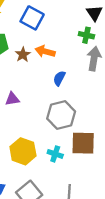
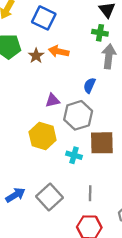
blue semicircle: (59, 78) -> (89, 85), moved
purple triangle: (12, 99) -> (53, 100), moved
yellow hexagon: (23, 151) -> (43, 136), moved

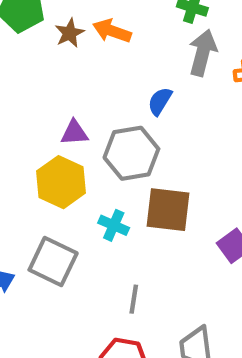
purple triangle: (53, 100) -> (74, 133), moved
gray square: (49, 197) -> (53, 261), moved, turned -30

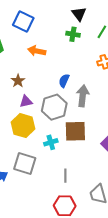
brown star: (70, 33) -> (18, 81), moved
gray arrow: (203, 53) -> (83, 96), moved
cyan cross: (114, 225) -> (51, 142), turned -32

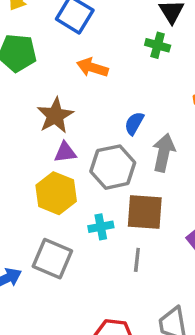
brown star: (18, 81) -> (55, 115), size x1.5
gray line: (65, 176) -> (137, 260), moved

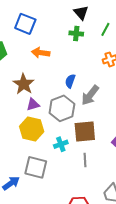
gray arrow: (164, 153) -> (90, 95), turned -145

